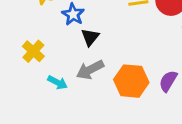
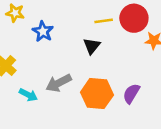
black triangle: (90, 37) -> (92, 46), moved

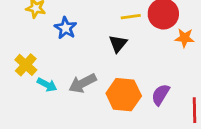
cyan arrow: (28, 95) -> (47, 85), moved

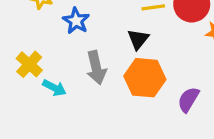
gray arrow: (83, 83) -> (96, 68), moved, turned -76
orange hexagon: (124, 95) -> (145, 78), moved

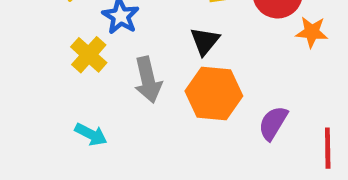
yellow cross: (29, 64) -> (89, 55), moved
cyan arrow: (54, 88) -> (91, 134), moved

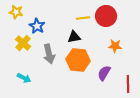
orange star: (312, 32) -> (115, 46), moved
black triangle: (205, 41) -> (74, 37), turned 40

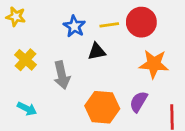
blue star: (37, 26) -> (74, 26), moved
orange star: (115, 46) -> (154, 64), size x1.5
orange hexagon: (78, 60) -> (102, 107), moved

